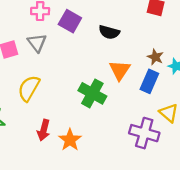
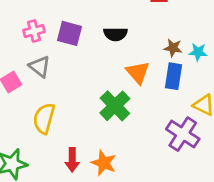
green cross: (92, 93) -> (115, 106), turned 32
purple cross: (144, 133) -> (183, 134), turned 32

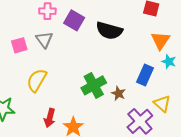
black semicircle: (115, 34) -> (109, 31), size x1.4
brown star: (173, 48) -> (118, 93), moved
orange triangle: (138, 72) -> (160, 40), moved

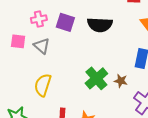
pink square: (19, 45) -> (18, 41), moved, turned 35

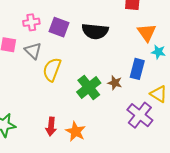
brown star: (121, 81) -> (115, 83), moved
yellow semicircle: (43, 85) -> (52, 70), moved

